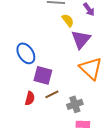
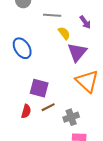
blue ellipse: (26, 53) -> (22, 48), moved

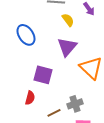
purple triangle: (77, 52) -> (67, 47), moved
brown line: (48, 107) -> (54, 113), moved

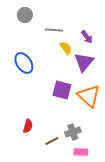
purple triangle: (67, 47) -> (84, 62), moved
purple square: (43, 75) -> (62, 90), moved

